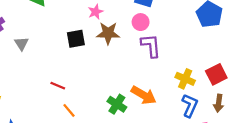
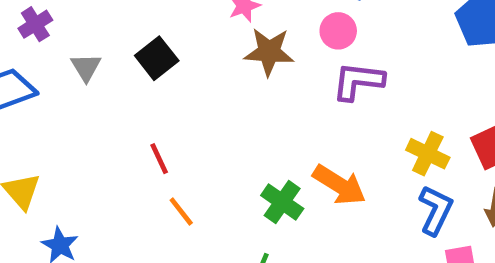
black square: (76, 39) -> (157, 58), moved, turned -30
purple L-shape: (151, 46) -> (358, 81), turned -80
red line: (58, 86) -> (159, 159), turned 40

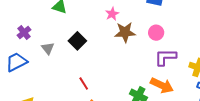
pink circle: (338, 31) -> (156, 33), moved
purple L-shape: (358, 81) -> (165, 57), moved

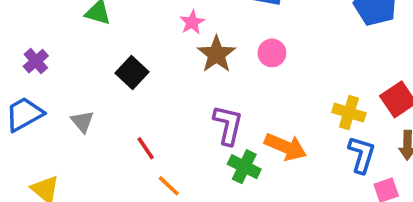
brown star: (125, 32) -> (216, 54), turned -30
gray triangle: (48, 48) -> (82, 122), moved
purple L-shape: (165, 57) -> (228, 125), moved, turned 105

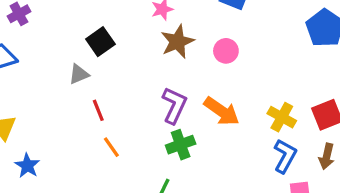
gray triangle: (82, 122) -> (79, 74), moved, turned 35
orange arrow: (286, 147) -> (222, 111), moved
green cross: (244, 167) -> (181, 145), turned 32

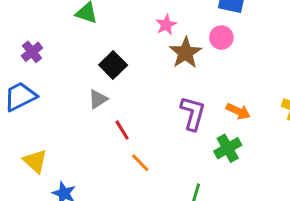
pink circle: (226, 51) -> (221, 38), moved
orange arrow: (222, 111) -> (238, 111), size x0.7
green cross: (181, 145) -> (228, 148), moved

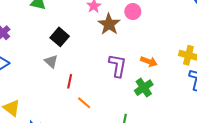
gray triangle: (98, 99) -> (51, 61), turned -40
red line: (122, 130) -> (70, 81), turned 48

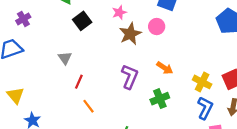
black square: (60, 37) -> (82, 21), moved
orange arrow: (149, 61) -> (165, 68), moved
green cross: (144, 88) -> (160, 99), moved

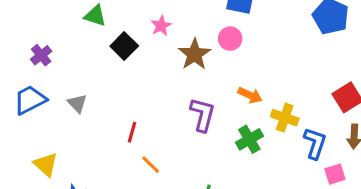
pink star: (119, 12) -> (161, 26), moved
gray triangle: (65, 58) -> (77, 103), moved
yellow cross: (202, 82) -> (285, 118), moved

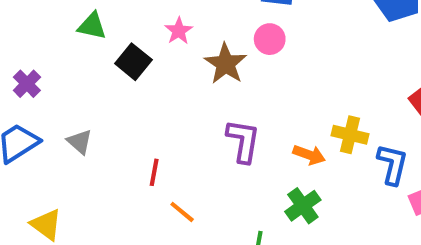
orange arrow: (250, 95) -> (309, 155), moved
green cross: (249, 139) -> (303, 206), moved

